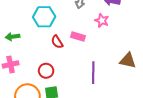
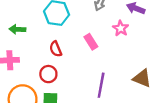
pink rectangle: (78, 36) -> (91, 42), turned 32
red semicircle: (57, 42) -> (56, 49), moved

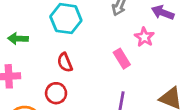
pink rectangle: (91, 42) -> (122, 59), moved

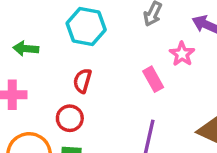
red semicircle: (65, 62) -> (82, 81), turned 36

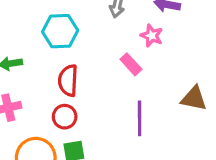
red semicircle: (82, 81) -> (68, 80), size x1.4

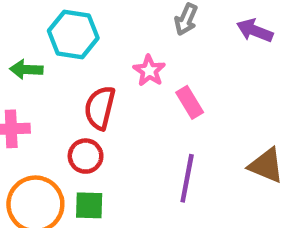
cyan hexagon: (60, 31) -> (73, 34), moved
pink star: (152, 36) -> (149, 71), moved

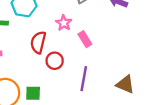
red circle: (86, 156) -> (55, 61), moved
brown triangle: (266, 165) -> (125, 84), moved

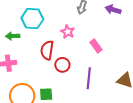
pink rectangle: (85, 39) -> (96, 46), moved

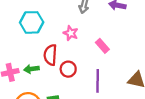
green arrow: (13, 36) -> (31, 69), moved

